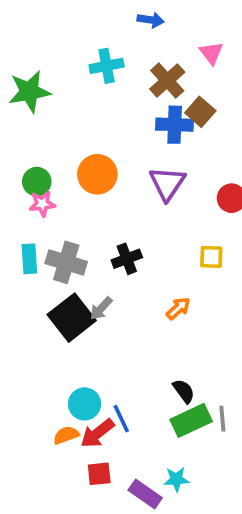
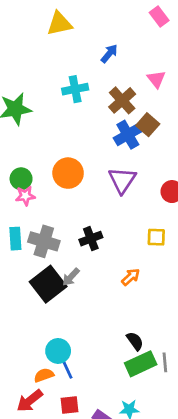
blue arrow: (151, 20) -> (109, 54), turned -60
blue cross: (175, 125) -> (128, 135), turned -32
blue line: (121, 419) -> (67, 368), moved
red arrow: (97, 433) -> (30, 401), moved

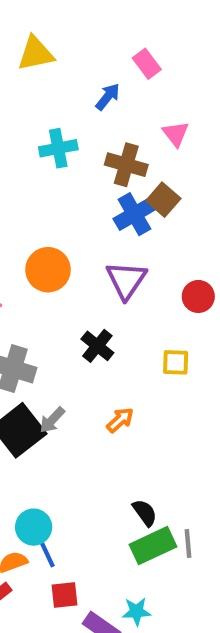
pink rectangle: (159, 17) -> (147, 64), moved
brown cross: (122, 100) -> (126, 165), turned -32
black cross: (91, 239) -> (97, 346), moved, turned -30
orange arrow: (131, 277) -> (120, 420), moved
red square: (69, 405) -> (64, 595), moved

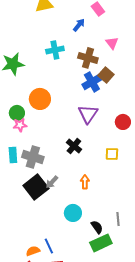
orange circle: (48, 270) -> (40, 99), moved
orange arrow: (120, 420) -> (85, 182), turned -48
cyan circle: (34, 527) -> (73, 213), moved
gray line: (188, 544) -> (118, 219), moved

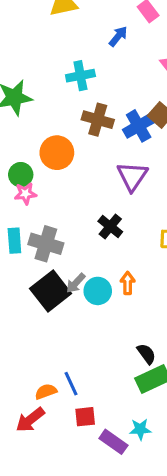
brown cross: (88, 58) -> (98, 120), moved
cyan circle: (73, 213) -> (98, 291), moved

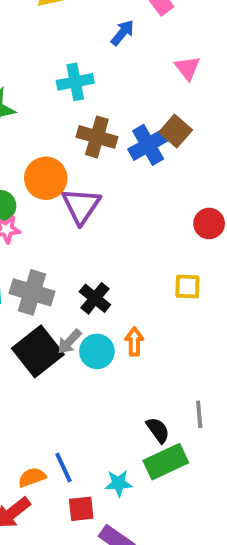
purple triangle: (132, 176) -> (81, 206), moved
black cross: (110, 227) -> (95, 298), moved
cyan star: (140, 429) -> (119, 483), moved

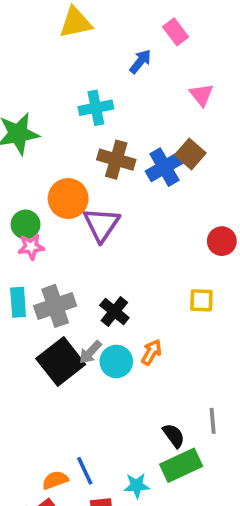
gray cross: (32, 292) -> (55, 306), turned -36
orange arrow: (134, 342) -> (151, 352), turned 30

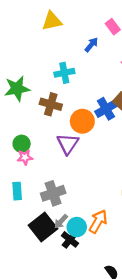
brown cross: (116, 160) -> (51, 104), moved
orange circle: (68, 199) -> (82, 121), moved
gray cross: (55, 306) -> (53, 193), moved
black cross: (114, 311) -> (70, 239), moved
orange arrow: (151, 352) -> (98, 221), size x1.5

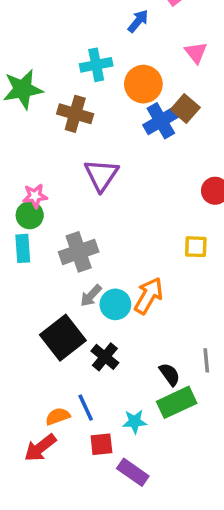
orange circle: (82, 121) -> (143, 84), moved
green circle: (22, 144) -> (30, 215), moved
black square: (43, 227) -> (63, 338), moved
black cross: (70, 239) -> (105, 357), moved

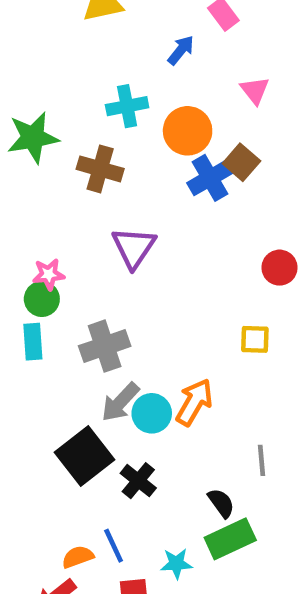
gray arrow: (91, 296) -> (120, 402), size x1.4
gray line: (206, 360) -> (262, 460), moved

